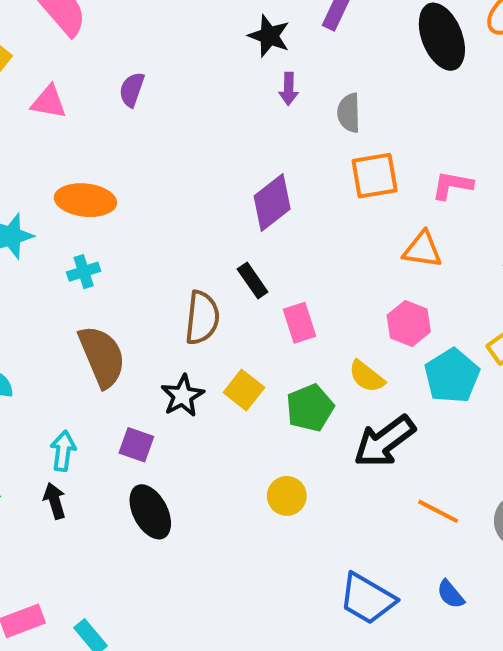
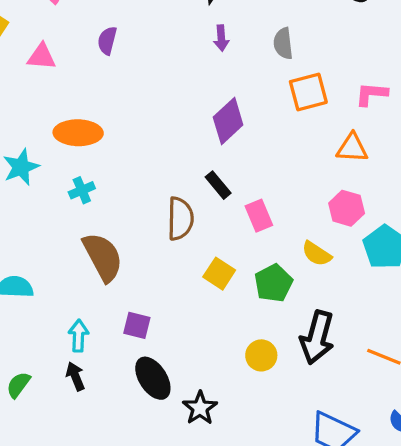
purple arrow: (289, 89) -> (221, 38), moved
black star: (183, 396) -> (200, 408), moved
black arrow: (384, 441) -> (317, 337), moved, turned -33

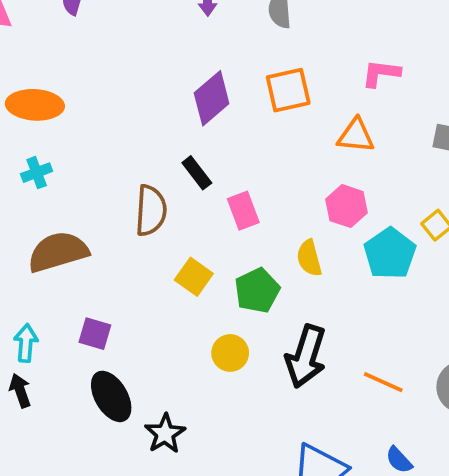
orange square: (308, 92) -> (288, 90), moved
yellow semicircle: (317, 254) -> (309, 258), turned 40
brown semicircle: (103, 257) -> (58, 252), turned -81
yellow circle: (261, 355) -> (230, 353), moved

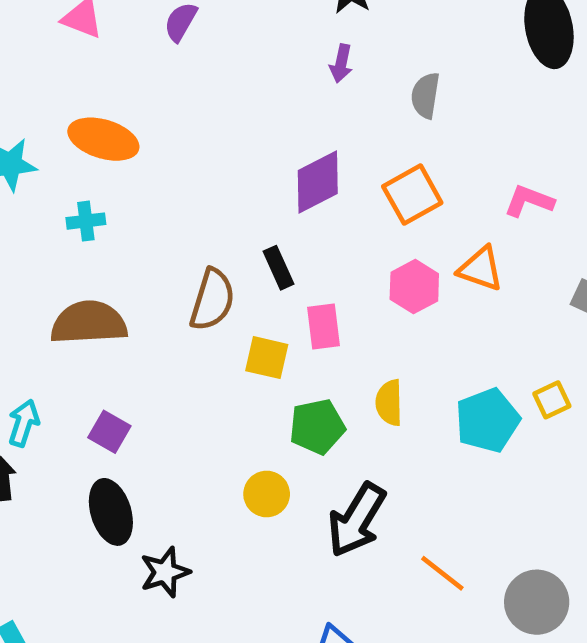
orange square: (288, 90) -> (412, 195), turned -30
pink hexagon: (346, 206) -> (414, 287), moved
yellow square: (194, 277) -> (267, 358), moved, turned -36

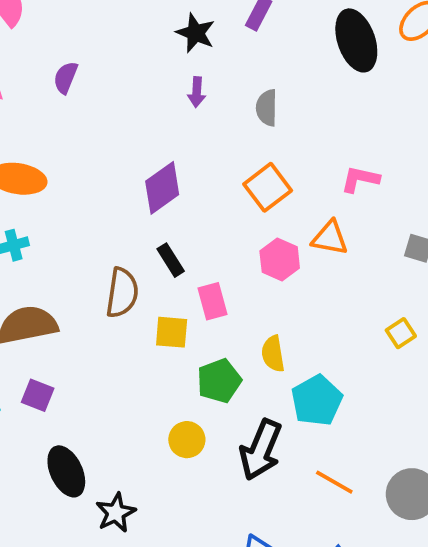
purple diamond: (318, 182) -> (162, 188), moved
cyan pentagon: (487, 420) -> (317, 401), moved
purple square: (109, 432) -> (38, 395), moved

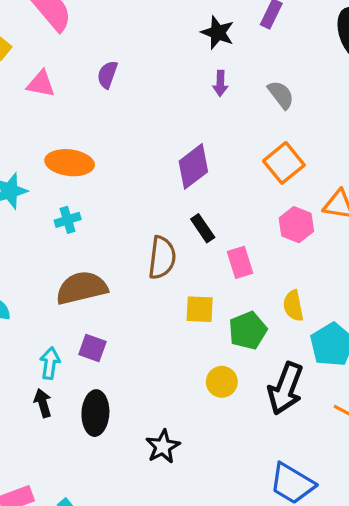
gray semicircle: (267, 108) -> (281, 95), turned 144
yellow square: (172, 332) -> (200, 309), moved
black ellipse: (66, 471) -> (95, 413), moved, turned 30

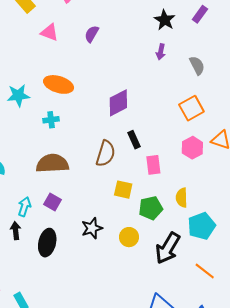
purple diamond: (193, 166) -> (118, 103), moved
black star: (163, 447) -> (92, 228), moved

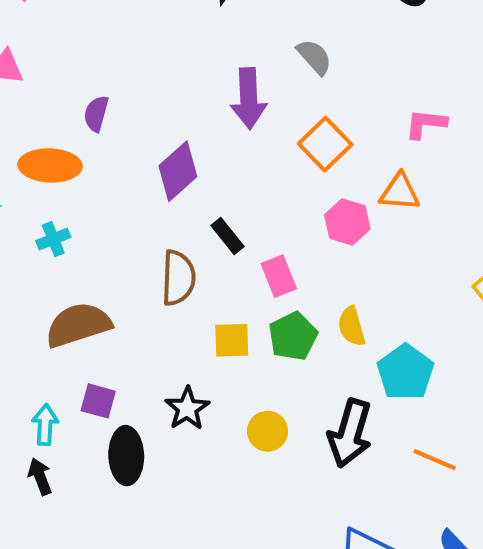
purple semicircle: (92, 34) -> (96, 114), moved
purple arrow: (161, 52) -> (249, 98), moved, size x1.8
green pentagon: (151, 208) -> (293, 336), moved
black star: (92, 228) -> (187, 408), moved
black ellipse: (47, 243) -> (126, 456), moved

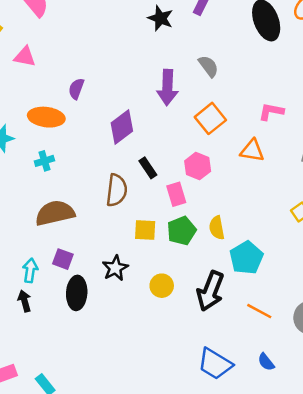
pink hexagon: (347, 222) -> (198, 166), moved

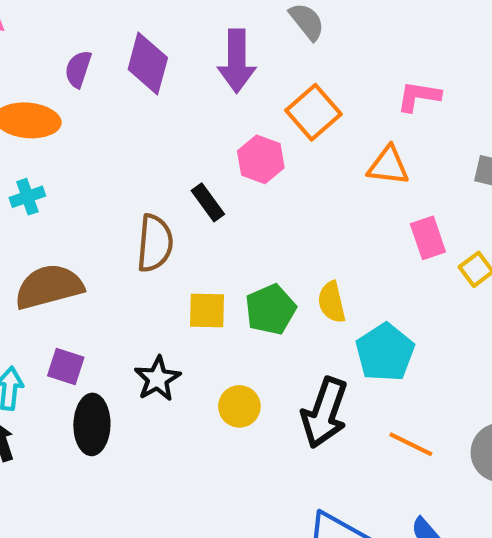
purple diamond: (122, 127) -> (148, 63), moved, turned -36
pink hexagon: (198, 166) -> (261, 159), moved
pink rectangle: (176, 194) -> (428, 238), moved

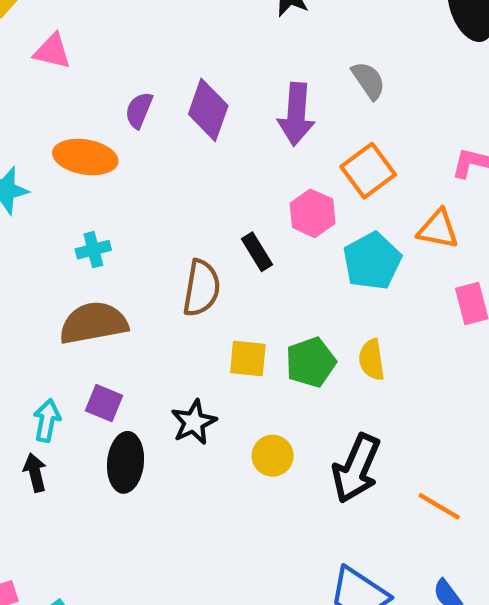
cyan cross: (27, 197) -> (93, 250), moved
cyan pentagon: (385, 352) -> (372, 261), moved

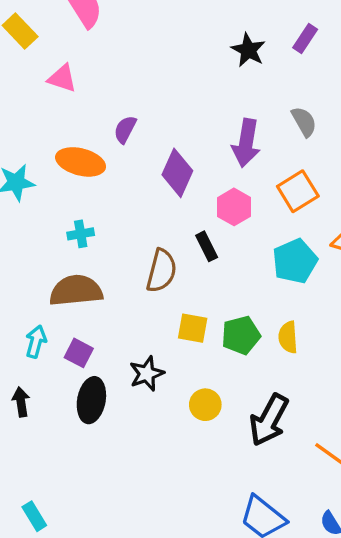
purple diamond: (208, 110) -> (177, 173), moved
pink hexagon: (313, 213) -> (234, 207), moved
cyan arrow: (47, 420) -> (36, 342), moved

